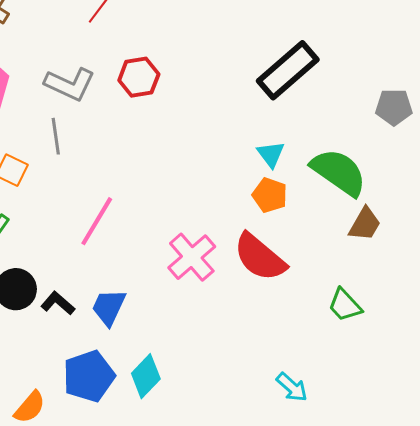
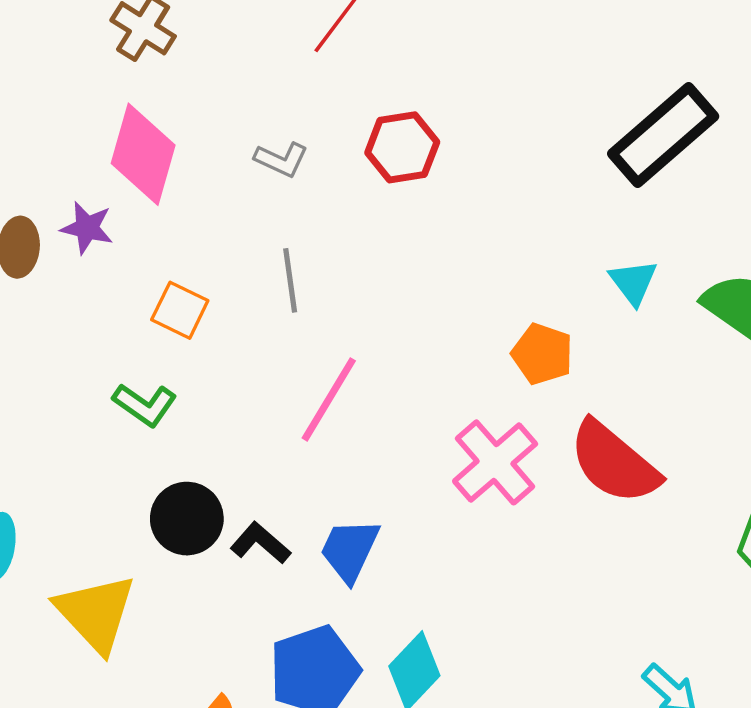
gray L-shape: (70, 84) -> (281, 160), size x0.6
gray line: (56, 136) -> (290, 280), moved
orange pentagon: (270, 195) -> (542, 354), moved

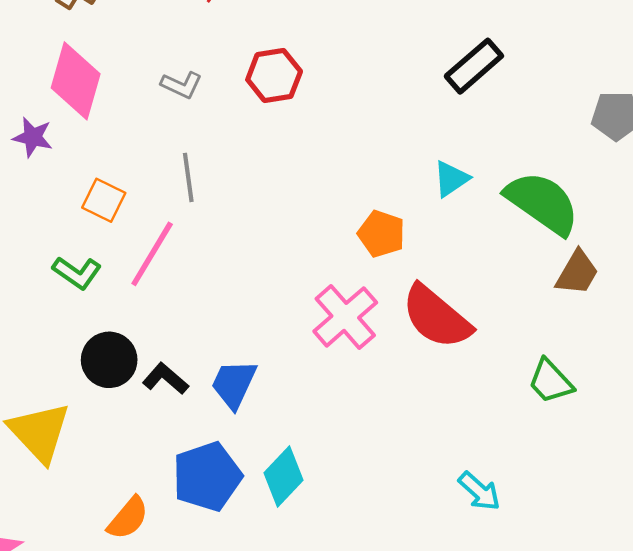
black rectangle: (663, 135) -> (474, 66), size x0.7
cyan triangle: (633, 282) -> (451, 179), turned 33
pink line: (329, 399) -> (152, 254), moved

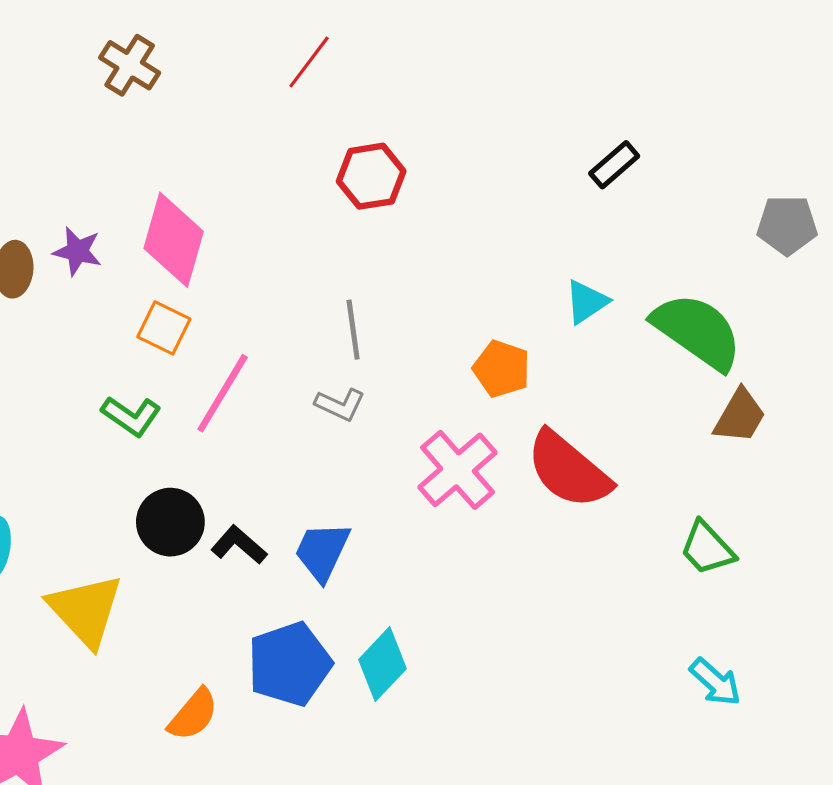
black rectangle: (474, 66) -> (614, 165), size x0.7
pink diamond: (76, 81) -> (174, 240), moved
gray L-shape: (182, 85) -> (340, 405), moved
gray line: (188, 177) -> (353, 330), moved
cyan arrow: (479, 491) -> (715, 682), moved

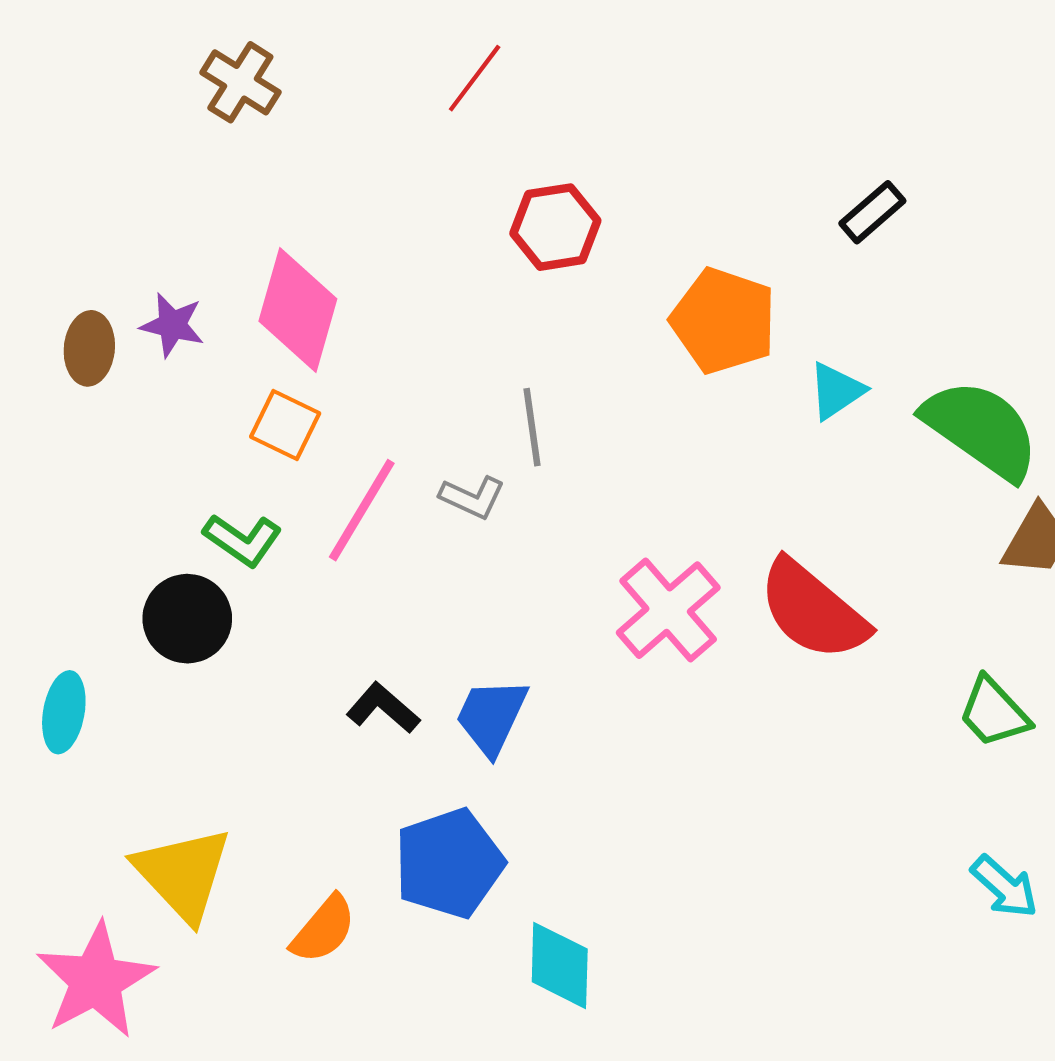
orange pentagon: (502, 369) -> (724, 321), moved, size x1.4
gray L-shape: (340, 405) -> (472, 497), moved
black circle: (170, 522) -> (187, 619), moved
yellow triangle: (86, 610) -> (183, 874), moved
cyan diamond: (382, 664) -> (560, 965), moved, turned -42

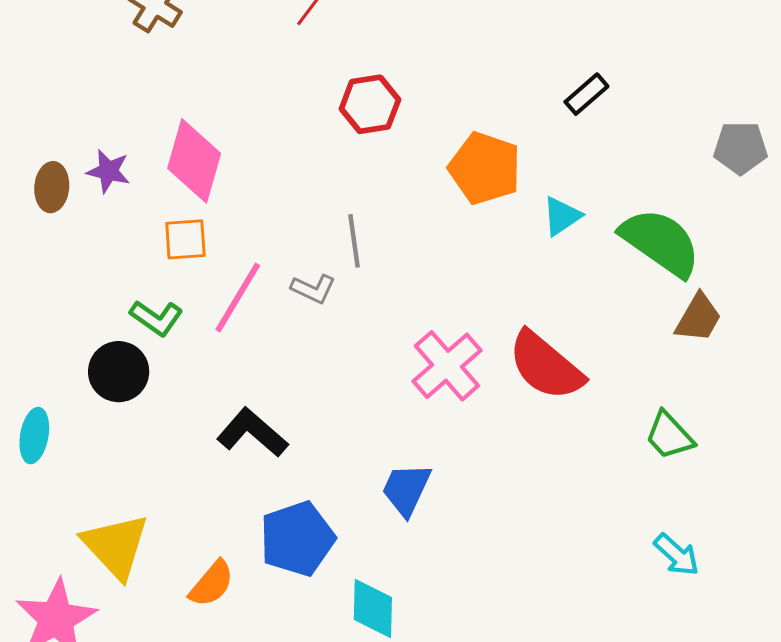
orange square: (285, 425) -> (185, 239), turned -30
black L-shape: (383, 708) -> (252, 433), size x1.4
blue trapezoid: (492, 717) -> (406, 489), moved

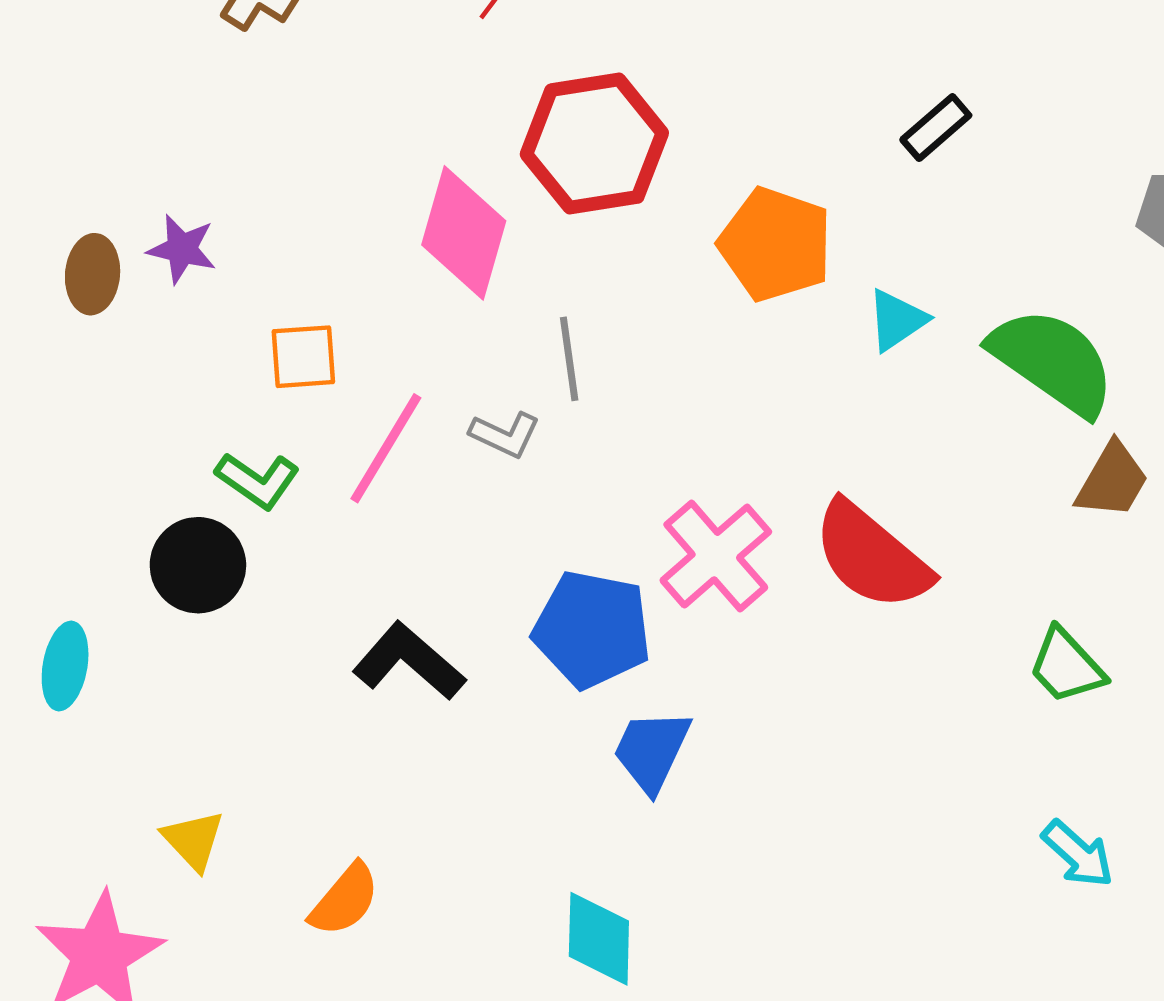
red hexagon: (370, 104) -> (594, 144), size x1.5
pink diamond: (194, 161) -> (464, 233), moved
blue pentagon: (297, 539) -> (592, 629), moved, turned 30
yellow triangle: (116, 546) -> (193, 840), size x0.6

